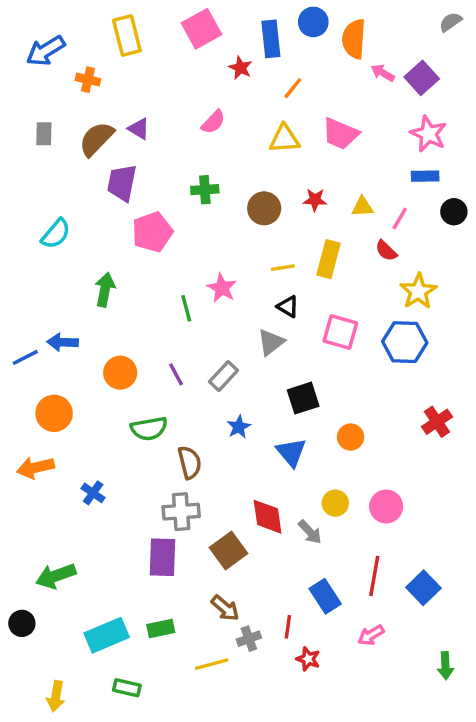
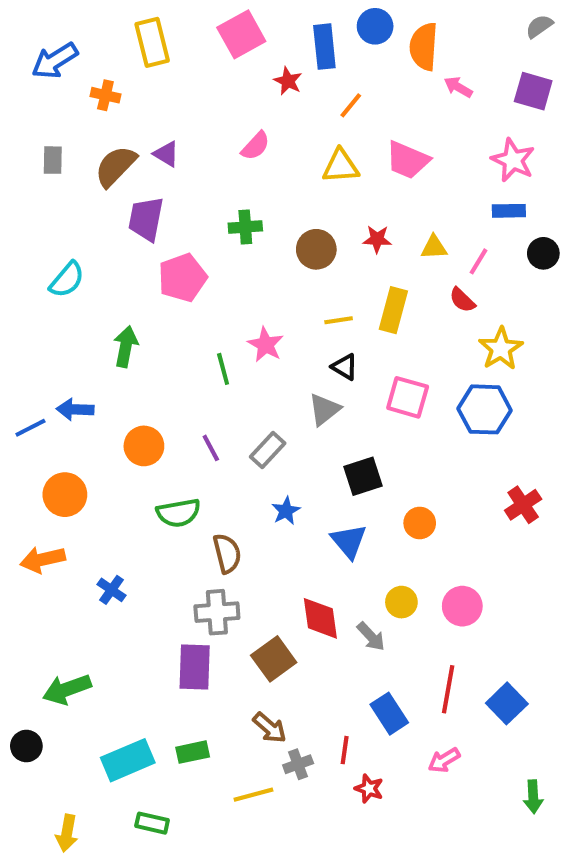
purple square: (422, 78) -> (533, 91), moved, turned -32

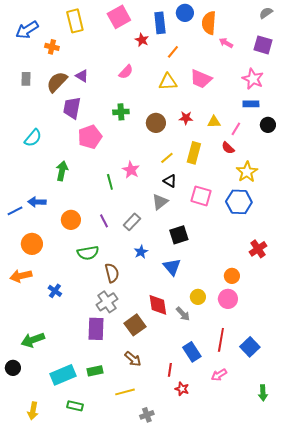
yellow line: (339, 320) -> (167, 158), turned -32
orange circle: (420, 523) -> (232, 276), moved
gray cross: (217, 612) -> (107, 302), turned -30
gray cross: (298, 764) -> (147, 415), moved

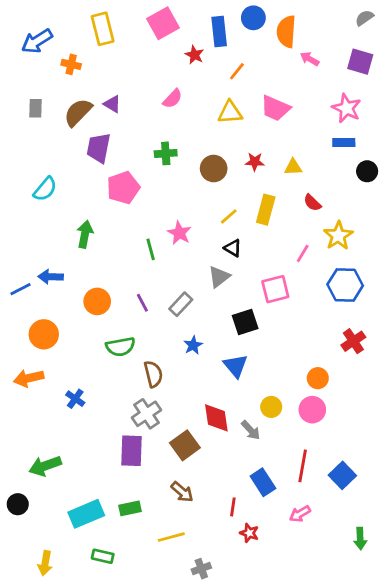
pink line: (236, 129) -> (303, 253), moved
pink square: (201, 196) -> (275, 289), moved, turned -30
blue hexagon: (239, 202) -> (345, 285), moved

